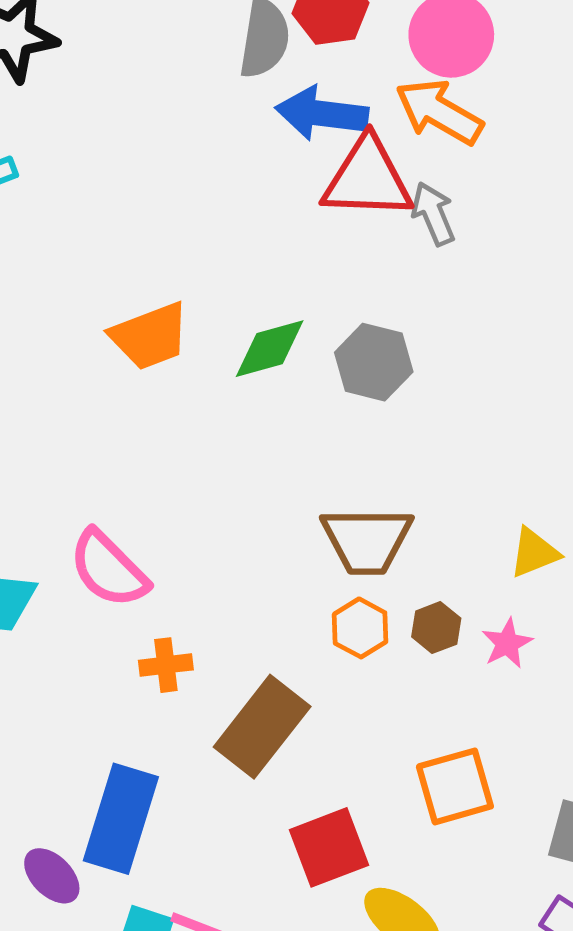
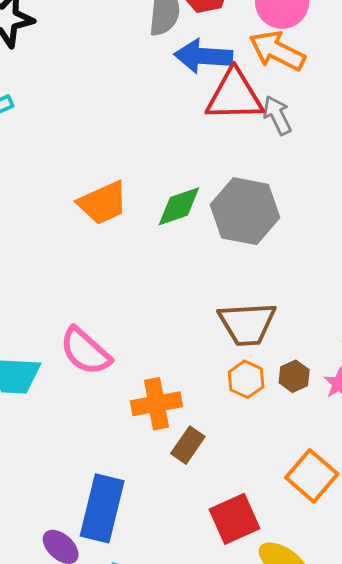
gray hexagon: (374, 362) -> (245, 211), size x1.4
orange cross: (166, 665) -> (156, 404), moved, size x1.5
brown rectangle: (262, 727) -> (188, 445), size x0.6
orange square: (455, 786) -> (312, 476), turned -30

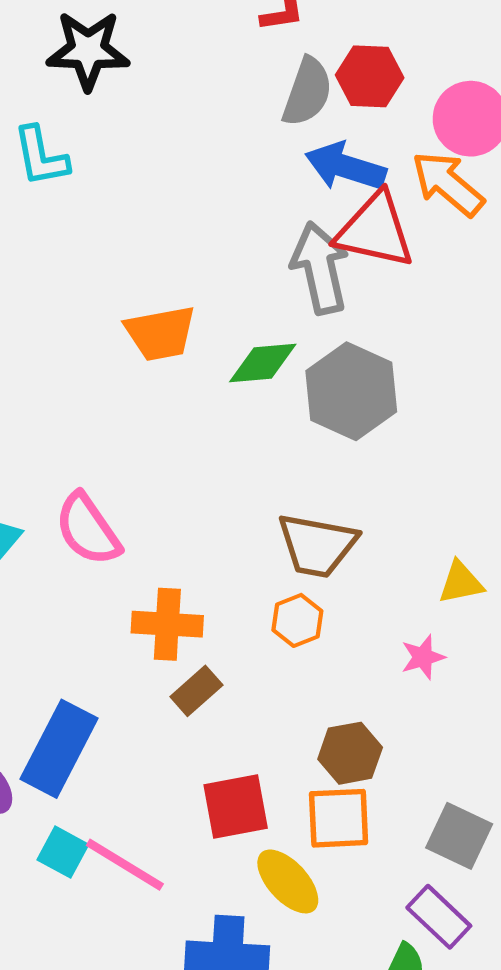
gray arrow: (277, 115) -> (320, 268), moved, size x1.6
brown hexagon: (294, 376) -> (350, 753), moved, size x1.4
orange square: (312, 476) -> (339, 818), moved, turned 33

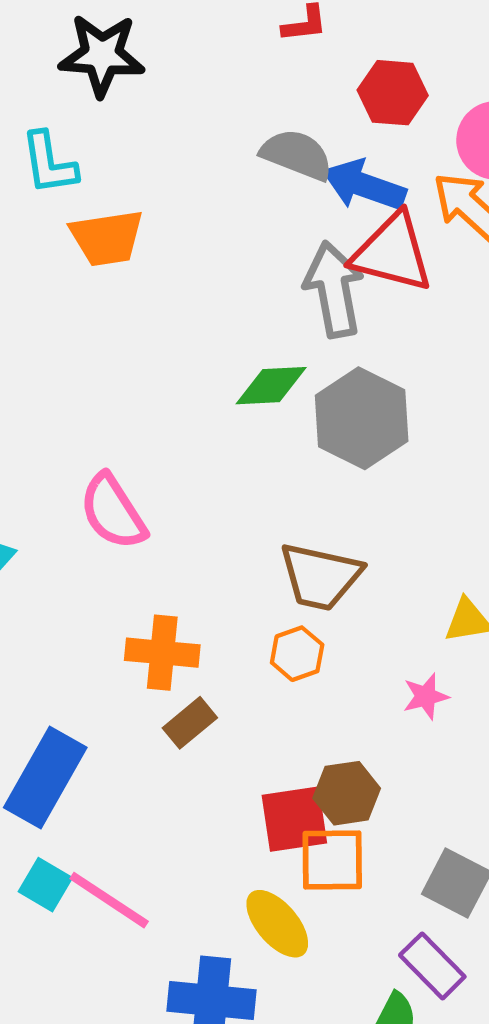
gray semicircle: (307, 92) -> (297, 155), moved, turned -90
orange trapezoid: (161, 333) -> (107, 238), moved
pink semicircle: (88, 529) -> (113, 512), moved
red square: (236, 807) -> (294, 819), moved

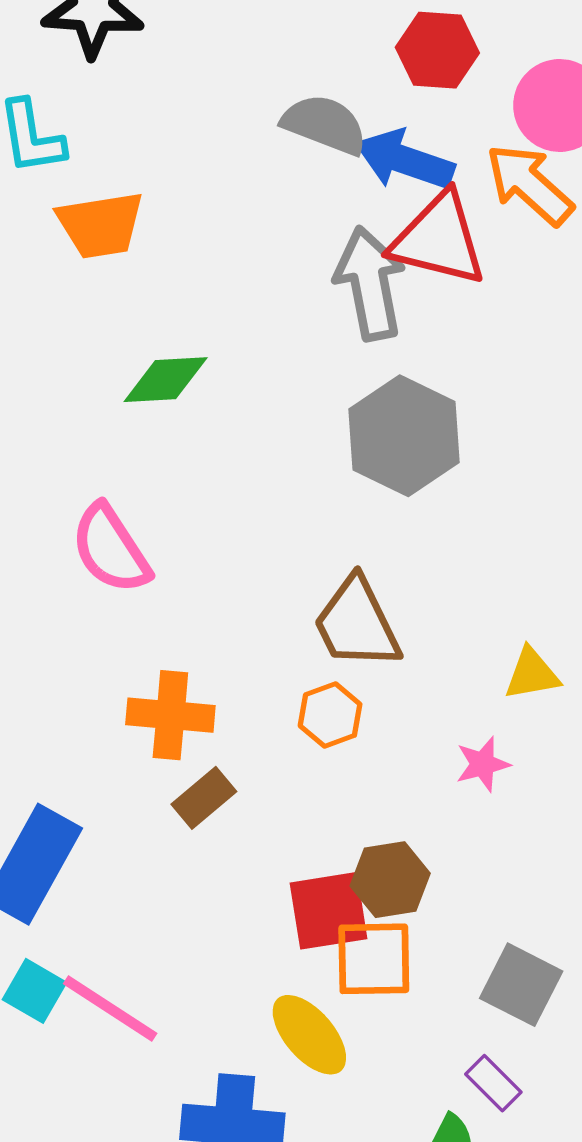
green diamond: (271, 386) -> (166, 380), moved
brown trapezoid: (320, 576) -> (357, 623), turned 52
purple rectangle: (432, 966) -> (493, 1083), size x0.7

